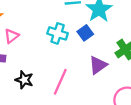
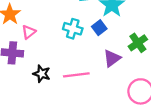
pink line: (60, 82) -> (76, 75), turned 60

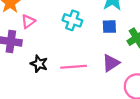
blue square: (99, 28) -> (109, 27), moved, turned 32
purple triangle: (112, 58) -> (111, 63), moved

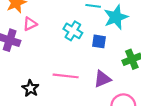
blue square: (109, 27) -> (99, 41), moved
black star: (39, 64) -> (30, 88), moved

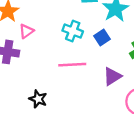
blue square: (99, 41) -> (102, 38), turned -32
pink line: (66, 76) -> (72, 65), moved

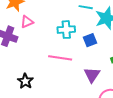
cyan cross: (73, 31) -> (66, 30), turned -36
purple triangle: (112, 76) -> (92, 75), turned -36

